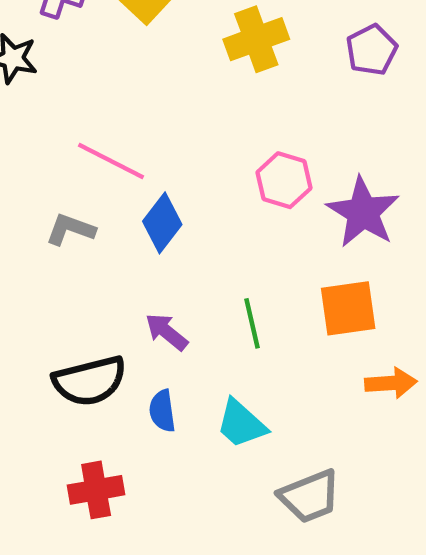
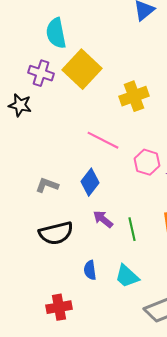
pink line: (111, 161) -> (103, 140), moved
purple arrow: (167, 332) -> (103, 219), moved
black semicircle: (90, 381) -> (56, 233), moved

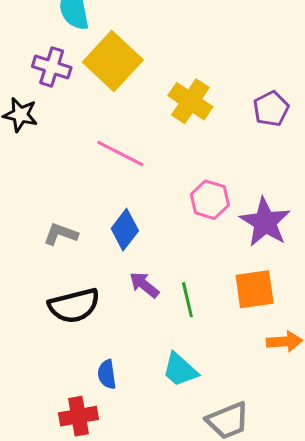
yellow cross: (134, 96) -> (190, 101), turned -36
pink line: (103, 140) -> (120, 153), moved
blue semicircle: (90, 270) -> (107, 374), moved

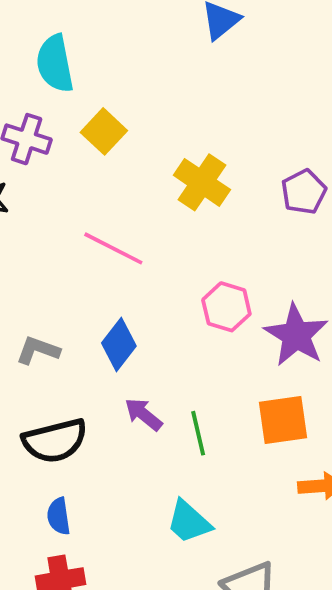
yellow square: (113, 61) -> (104, 131), size x0.6
blue semicircle: (107, 374) -> (59, 516), moved

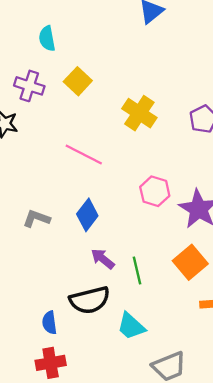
cyan semicircle: (55, 64) -> (47, 39), size x0.7
orange square: (283, 420) -> (190, 262), turned -32
black semicircle: (55, 441) -> (90, 300), moved

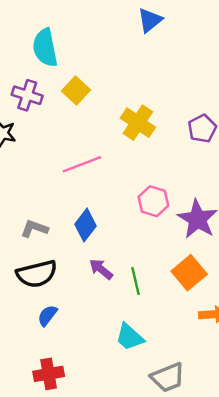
cyan semicircle: (47, 39) -> (45, 48), size x1.5
pink line: (84, 155) -> (82, 164), turned -48
black semicircle: (90, 300) -> (37, 274), moved
blue semicircle: (49, 323) -> (47, 316), moved, turned 45

